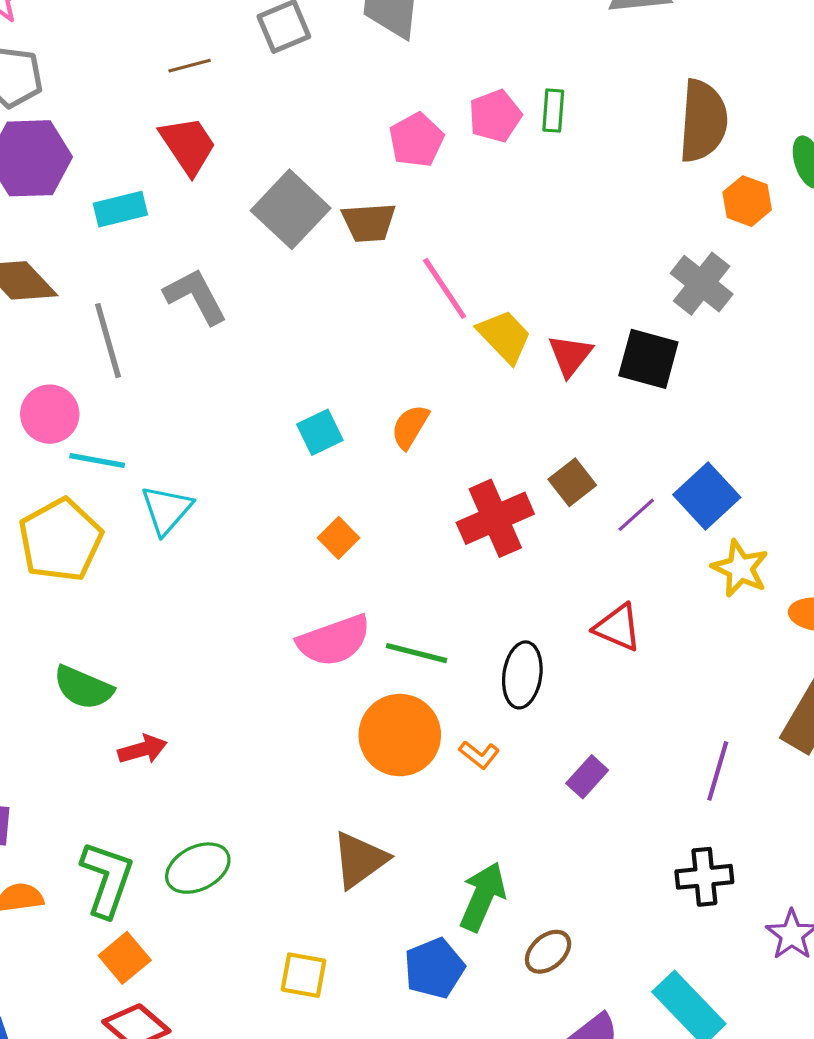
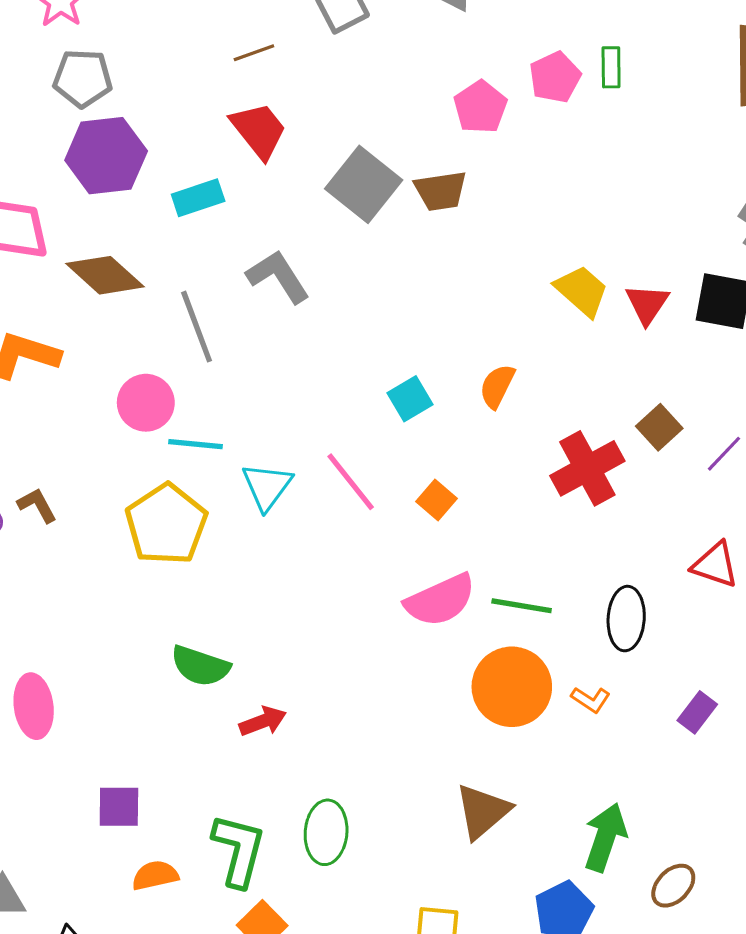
pink line: (445, 288) -> (351, 482), moved
green ellipse: (198, 868) -> (326, 832), turned -54

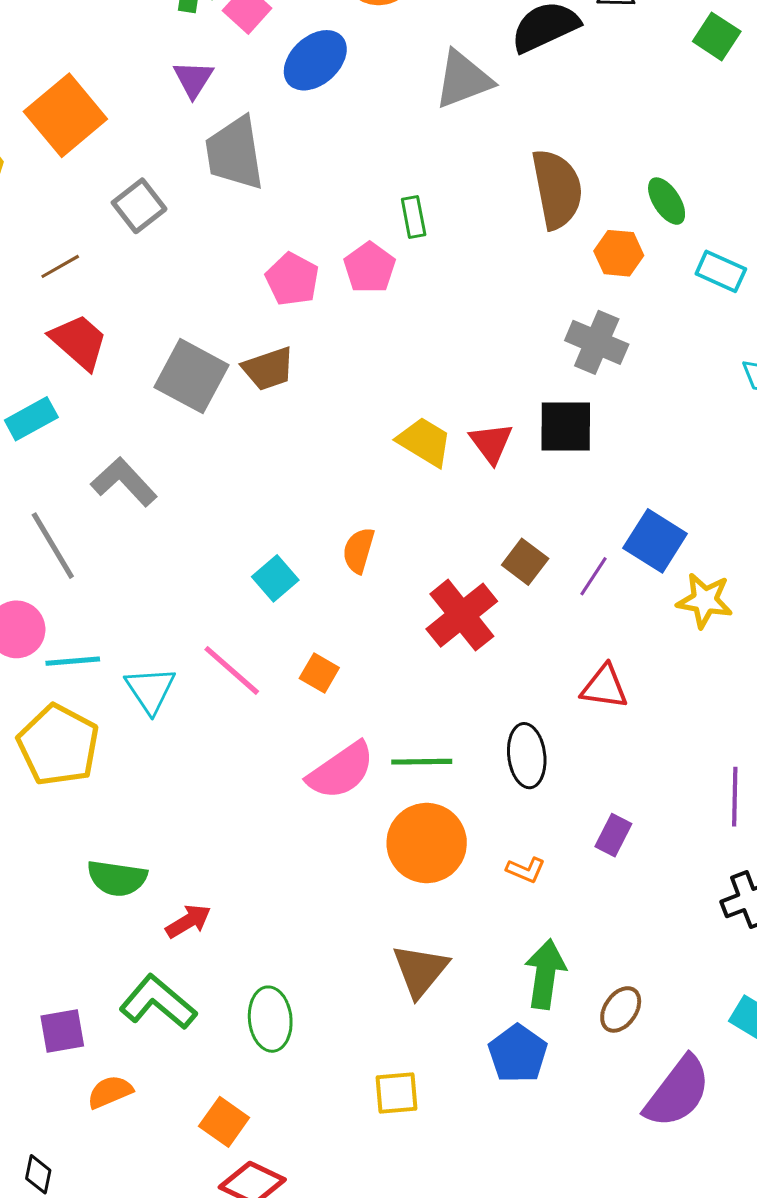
pink pentagon: (555, 77) -> (370, 268), moved
orange L-shape: (591, 700) -> (526, 870), moved
green L-shape: (239, 850) -> (158, 1002), moved, turned -54

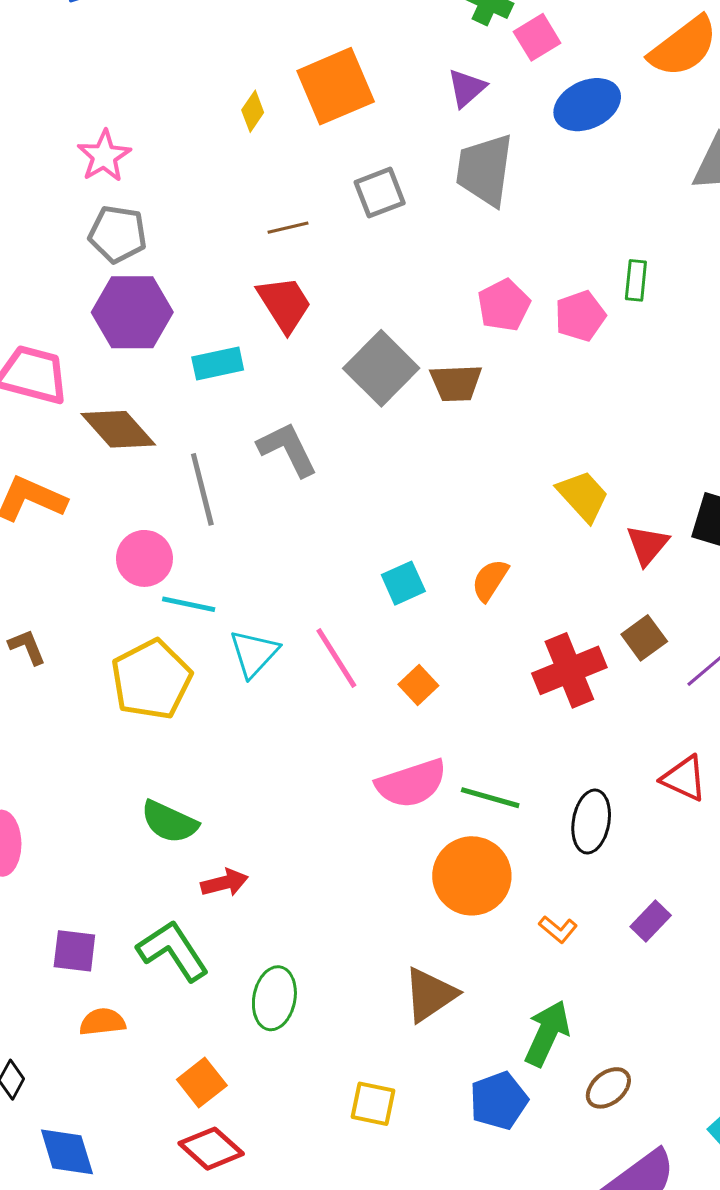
red triangle: (491, 443) -> (647, 545), moved

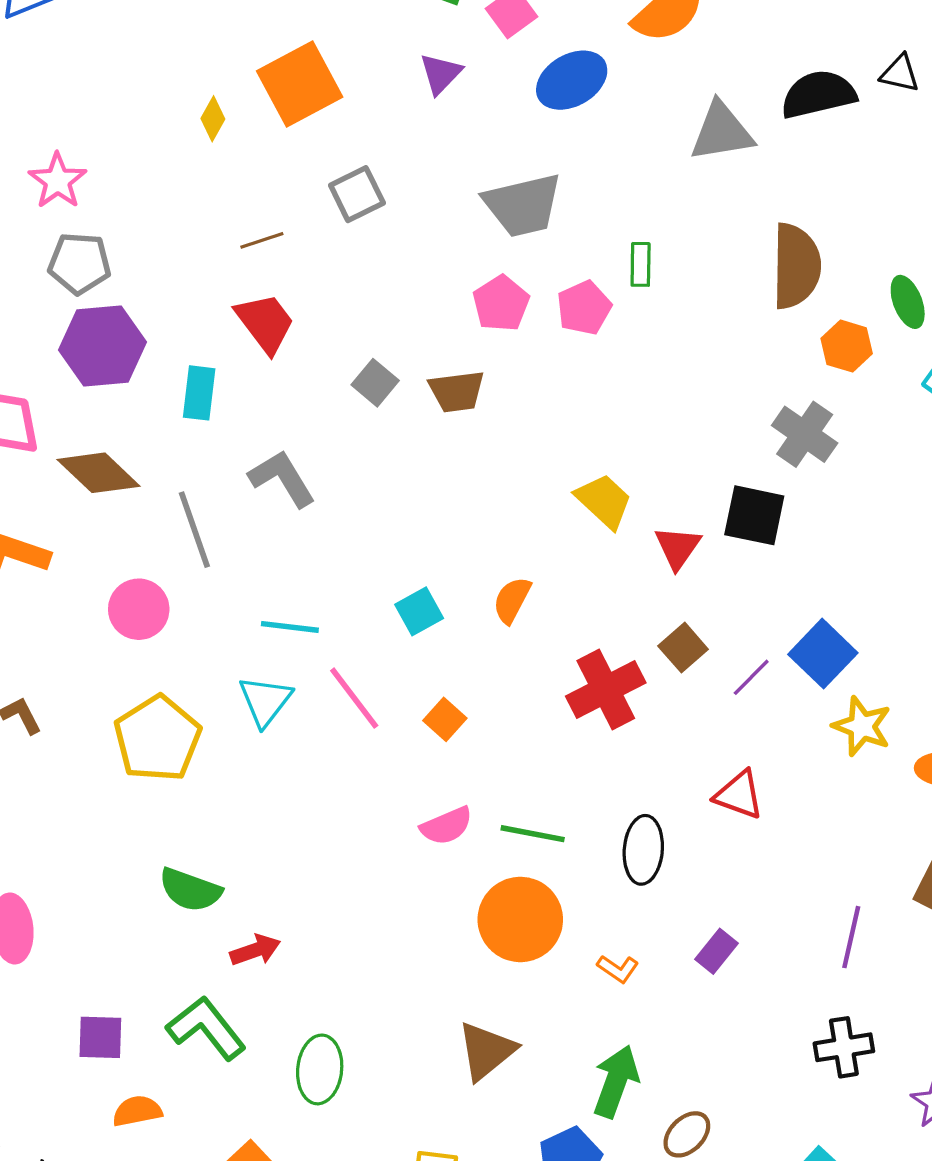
gray trapezoid: (485, 170) -> (523, 205), moved, turned -106
cyan rectangle: (218, 363) -> (199, 393), turned -66
gray square: (381, 368) -> (375, 383), size x0.6
cyan line: (189, 604) -> (290, 627), moved
pink semicircle: (411, 783) -> (447, 826), size x0.7

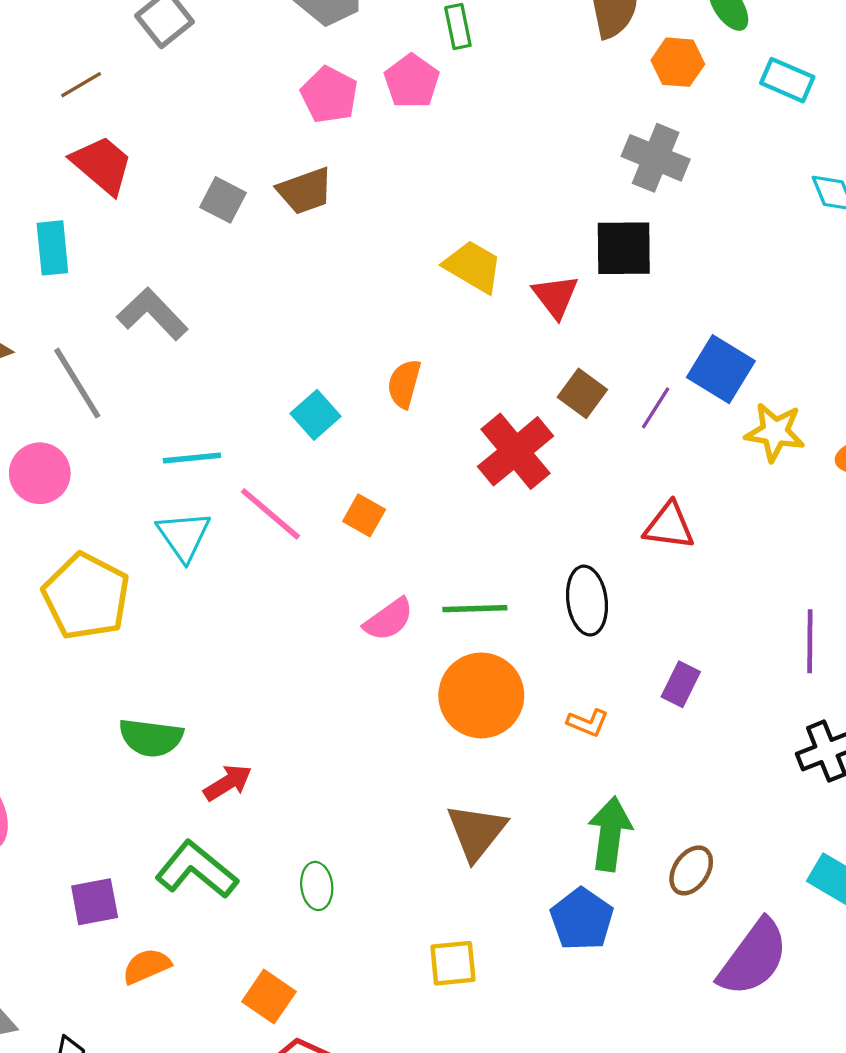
green ellipse: (320, 1069) -> (317, 886), size x0.7

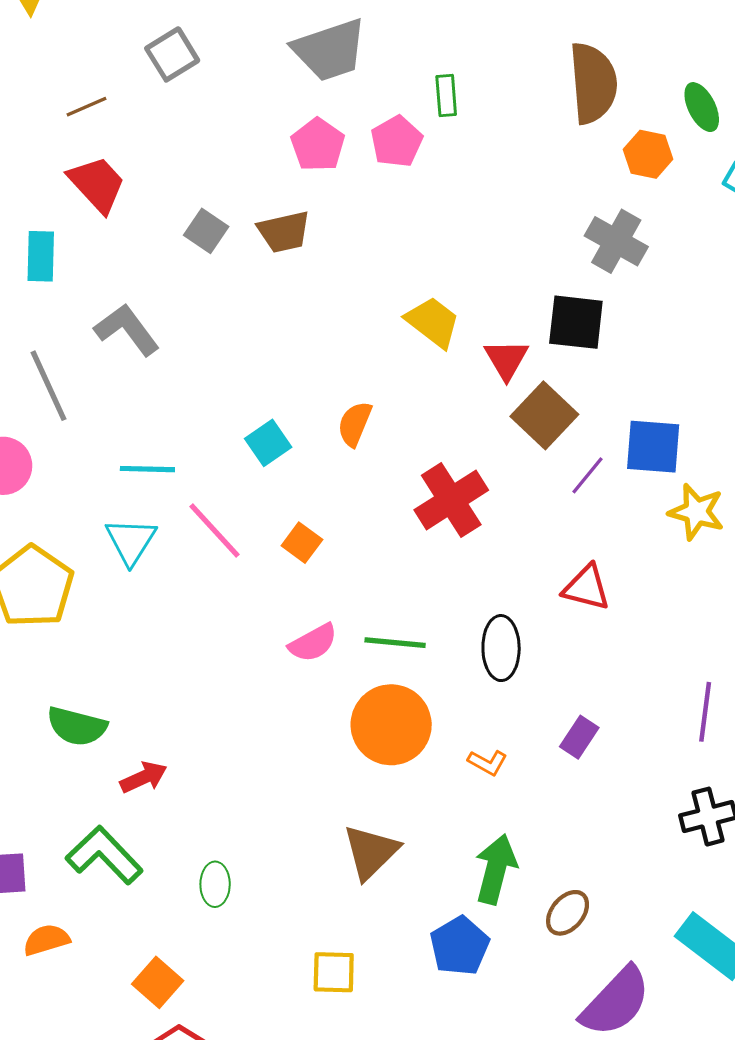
blue square: (721, 369) -> (653, 447), turned -34
brown square: (582, 393) -> (544, 415), moved, size x1.4

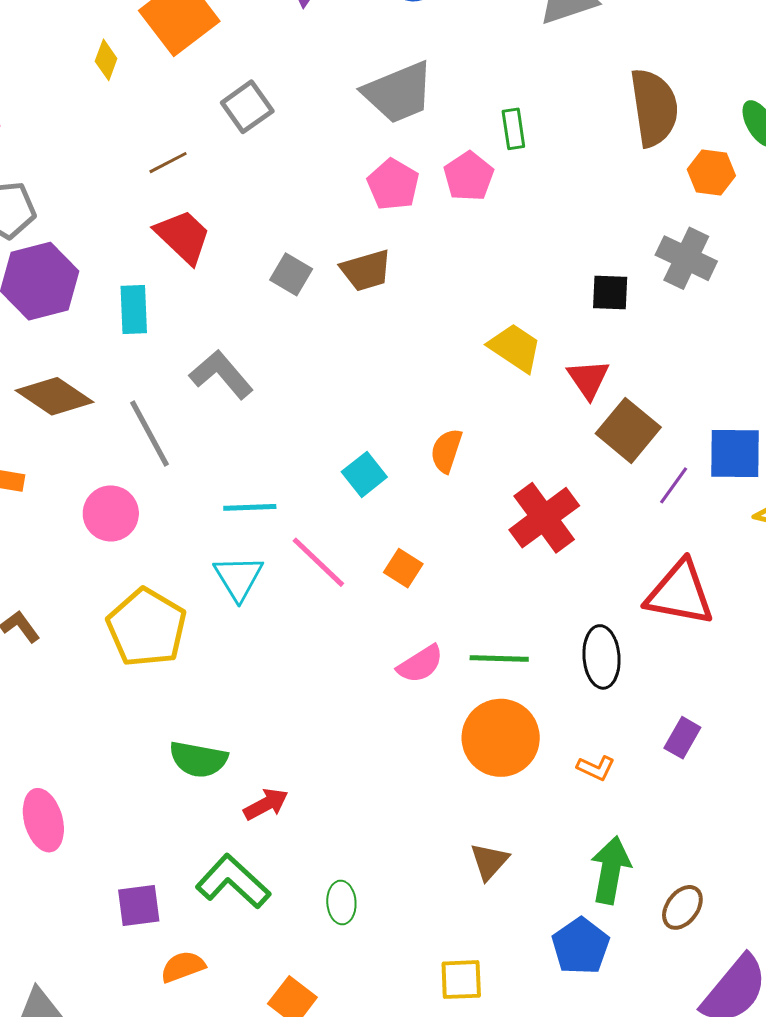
black square: (576, 322) -> (610, 292), moved, size x0.7
red triangle: (586, 588) -> (680, 593), size x1.5
brown triangle: (371, 852) -> (489, 861), size x0.7

